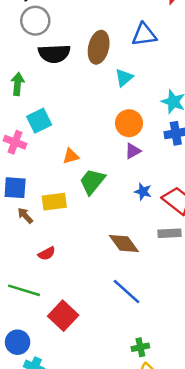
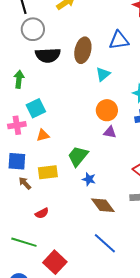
pink cross: (15, 142) -> (17, 125), turned -30
purple triangle: (133, 151) -> (110, 132), turned 40
orange triangle: (71, 156) -> (43, 135), moved
blue star: (143, 192) -> (89, 179), moved

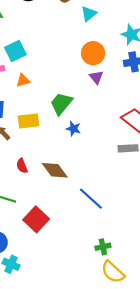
purple triangle: (110, 132) -> (96, 77), turned 40
brown diamond: (103, 205) -> (55, 170), moved
red semicircle: (42, 213) -> (22, 166), turned 96

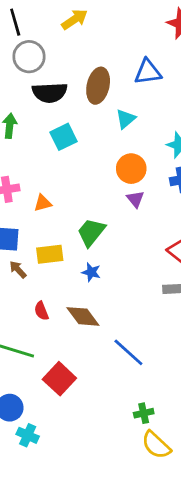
cyan square: (15, 51) -> (64, 137), moved
blue star: (73, 129) -> (91, 272), moved

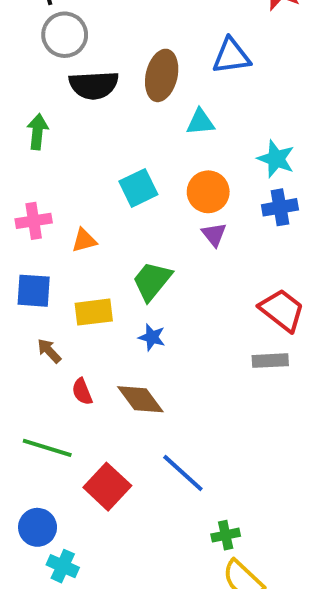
cyan triangle: (126, 119) -> (200, 122), turned 35
cyan square: (64, 137) -> (138, 188), moved
brown arrow: (18, 269) -> (49, 351), moved
blue line: (128, 352) -> (183, 473), moved

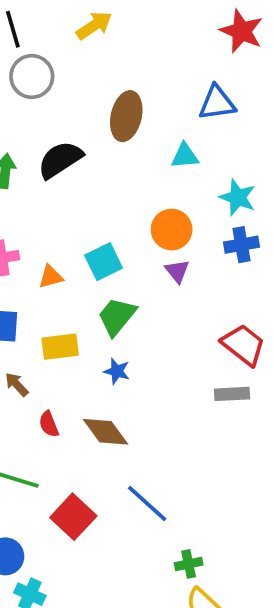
blue triangle: (231, 56) -> (217, 103), moved
black semicircle: (94, 85) -> (60, 160), moved, turned 150
cyan triangle: (200, 122) -> (185, 156), moved
cyan square: (138, 188) -> (104, 262), moved

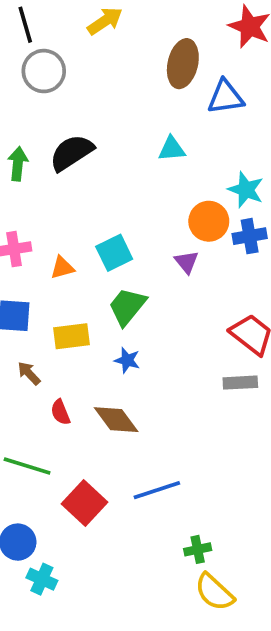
brown ellipse: (126, 116) -> (183, 64), moved
cyan triangle: (185, 156) -> (172, 149), moved
orange circle: (172, 230) -> (209, 221), moved
blue line: (147, 503) -> (157, 490), turned -60

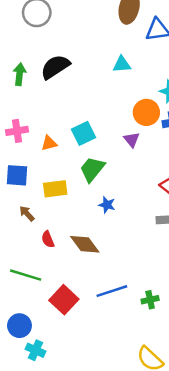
blue star: (127, 360) -> (107, 205), moved
green cross: (198, 549) -> (150, 300), moved

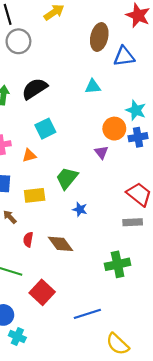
cyan square: (84, 133) -> (45, 129), moved
red semicircle: (48, 239) -> (28, 240), turned 32
blue line: (112, 291) -> (87, 314), moved
green cross: (150, 300) -> (118, 264), moved, size x1.6

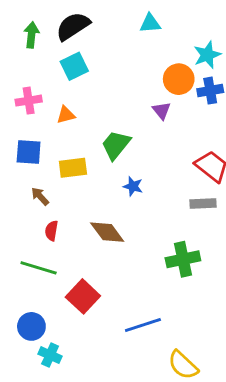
cyan star: (136, 110) -> (207, 55), turned 30
cyan square: (45, 129) -> (74, 66), moved
red semicircle: (28, 240) -> (51, 231), moved

